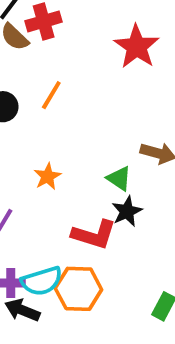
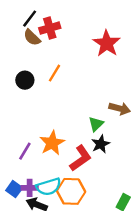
orange star: (47, 176) -> (52, 143), moved, size x1.5
green triangle: (119, 178) -> (96, 124), turned 42
red L-shape: (94, 235) -> (81, 158), turned -52

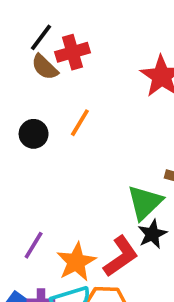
green triangle: (96, 124) -> (145, 203), size x1.5
orange star: (52, 143) -> (76, 262), moved

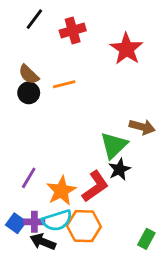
red cross: (73, 52) -> (73, 30), moved
brown semicircle: (45, 67) -> (29, 74), moved
orange line: (80, 123) -> (64, 84), turned 45

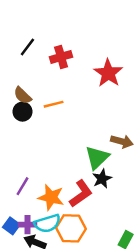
orange star: (61, 191) -> (51, 197), turned -30

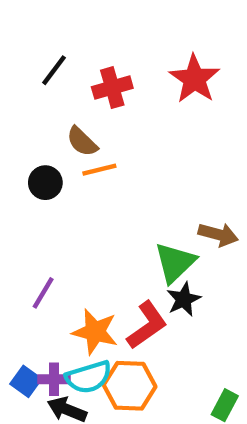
red star: (108, 73) -> (194, 79), moved
brown semicircle: (23, 95) -> (82, 142), moved
purple line: (23, 186) -> (43, 293), moved

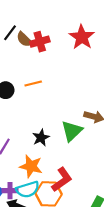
brown semicircle: (82, 142) -> (24, 39), moved
black star: (184, 299) -> (41, 138), moved
red L-shape: (147, 325) -> (62, 180), moved

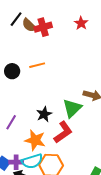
red star: (82, 37) -> (81, 23), size x0.6
red L-shape: (62, 180) -> (63, 132), moved

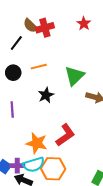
black line: (16, 19) -> (16, 43), moved
green triangle: (72, 108) -> (75, 76), moved
black star: (44, 114) -> (46, 95), moved
purple line: (11, 122) -> (12, 109), moved, turned -35

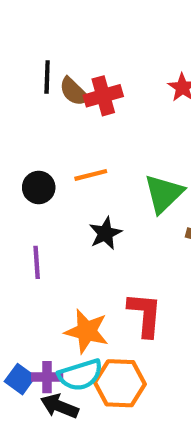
black line: (16, 43) -> (47, 77), moved, turned -35
red L-shape: (65, 135) -> (145, 315), turned -50

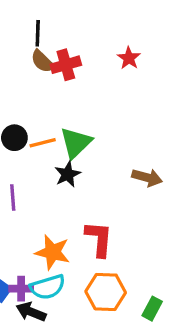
black line: (47, 77) -> (38, 33), moved
orange line: (91, 175) -> (43, 143), moved
green triangle: (164, 194) -> (76, 143), moved
orange hexagon: (120, 383) -> (106, 292), moved

